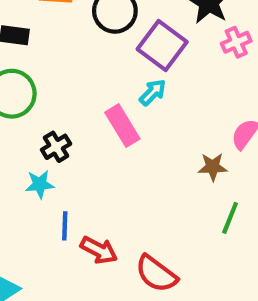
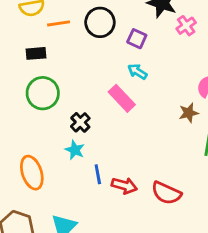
purple square: (162, 45) -> (137, 39), size x0.6
cyan arrow: (153, 92) -> (137, 72), turned -90
cyan star: (40, 184) -> (75, 150), turned -30

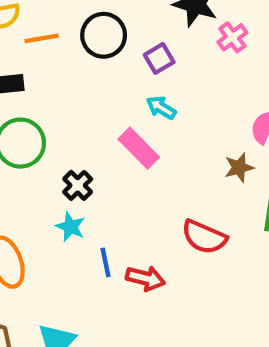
purple square: (137, 39) -> (159, 58), turned 36
red semicircle: (166, 193) -> (204, 237), moved

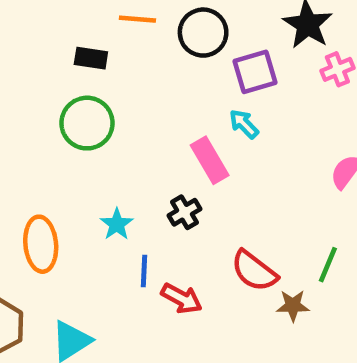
purple square: (159, 58) -> (255, 72), size x1.4
brown star: (239, 168) -> (293, 306), moved
black cross: (78, 185) -> (184, 212), moved

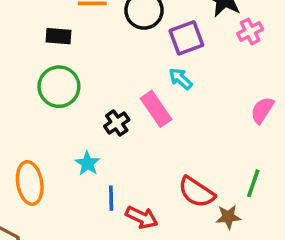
black cross: (184, 212) -> (117, 123), moved

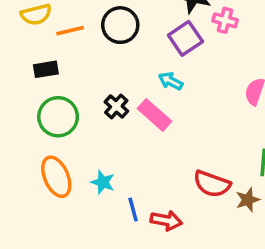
pink cross: (250, 31) -> (225, 20), turned -35
purple square: (186, 38) -> (185, 38), moved
black cross: (117, 123) -> (116, 106), moved
orange ellipse: (30, 183) -> (56, 177), moved

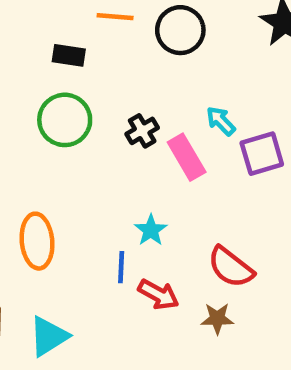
purple square: (185, 38) -> (262, 154), moved
orange ellipse: (56, 177) -> (37, 241), moved
cyan star: (103, 182) -> (151, 230), moved
brown star: (248, 200) -> (217, 319), moved

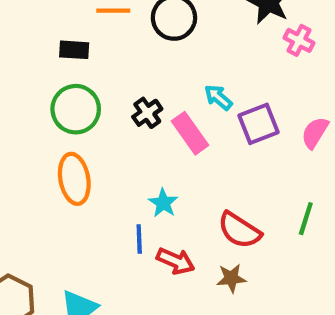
orange ellipse: (37, 241) -> (74, 179), moved

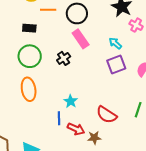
cyan arrow: (218, 97) -> (115, 43), moved
pink rectangle: (190, 133) -> (81, 39), moved
brown star: (231, 278) -> (94, 138), moved

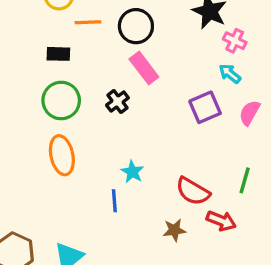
cyan arrow: (115, 43) -> (230, 74), moved
red arrow: (76, 129) -> (221, 221), moved

